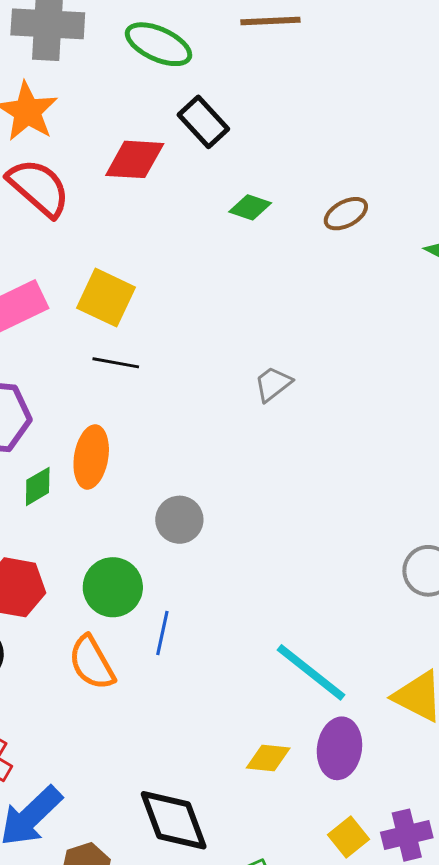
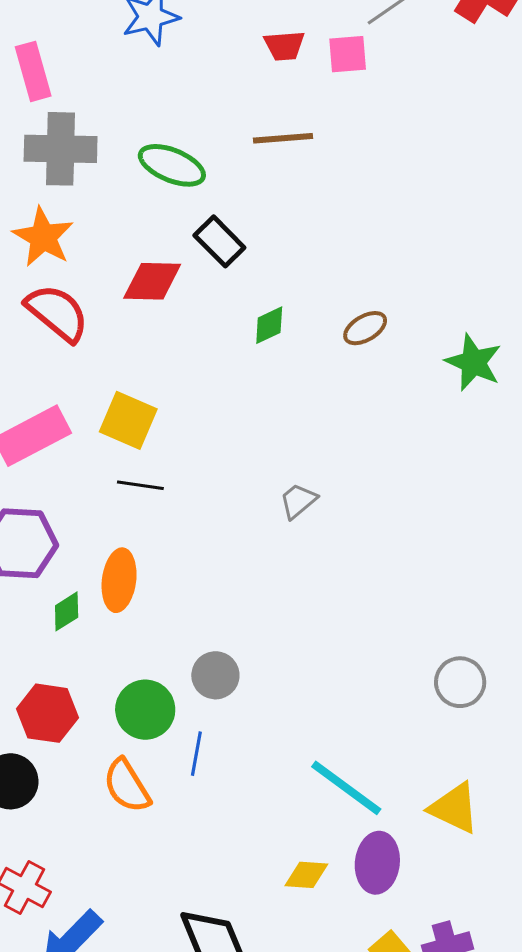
green diamond: (250, 207) -> (269, 325), turned -42
gray circle: (179, 520) -> (215, 675), moved

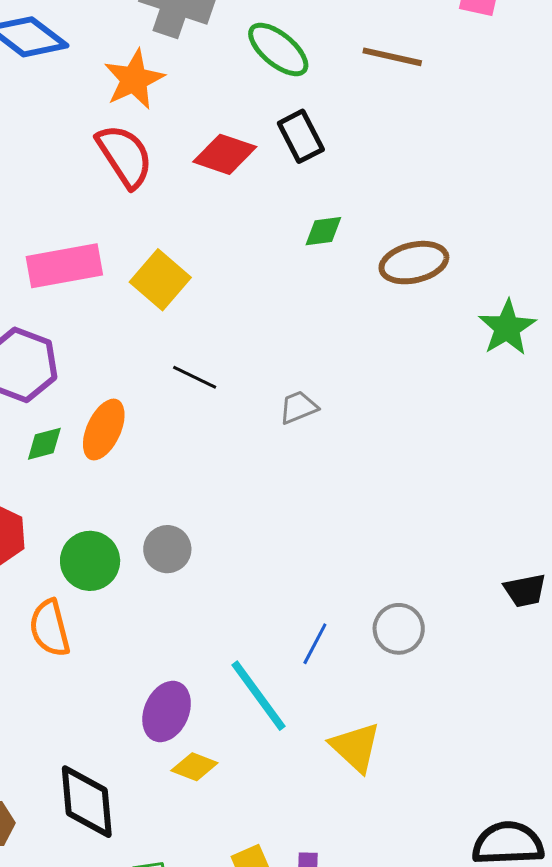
brown ellipse: (365, 328) -> (414, 263), size x1.5
black line: (140, 485) -> (195, 377), moved
blue line: (196, 754) -> (315, 644), moved
purple ellipse: (377, 863) -> (167, 711), moved

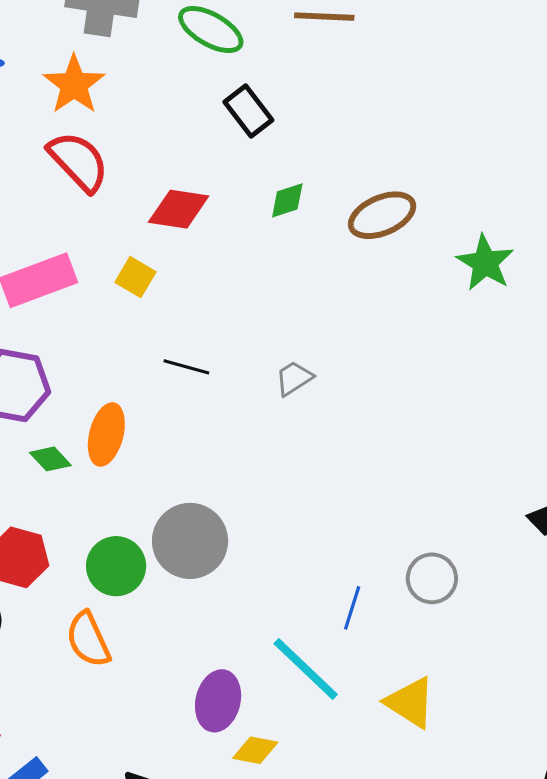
red diamond: (225, 154) -> (179, 209), moved
yellow square: (160, 280) -> (135, 277), size x0.7
green diamond: (44, 444) -> (50, 459), turned 72
gray circle: (167, 549) -> (190, 541), size x1.6

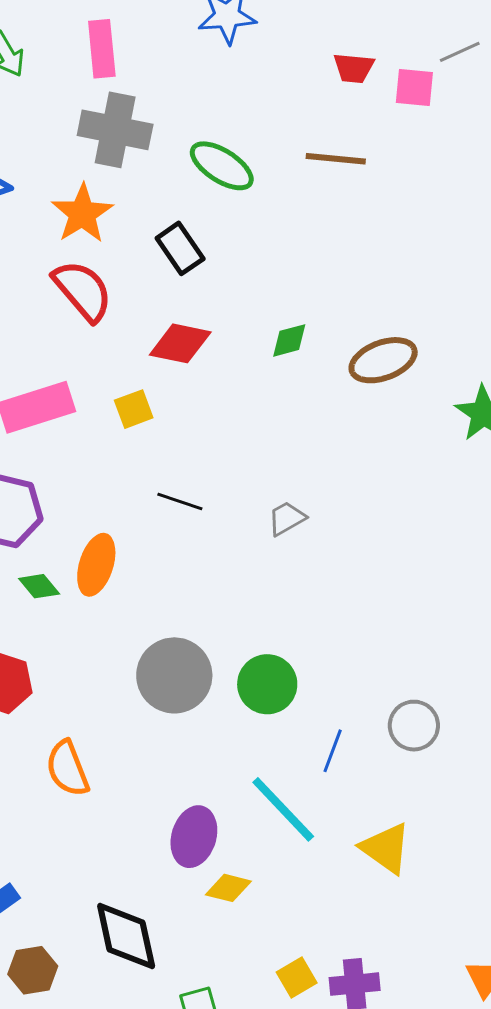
black rectangle: (248, 111) -> (180, 248), moved
yellow square: (135, 277) -> (134, 409), turned 36
green circle: (116, 566) -> (267, 684), moved

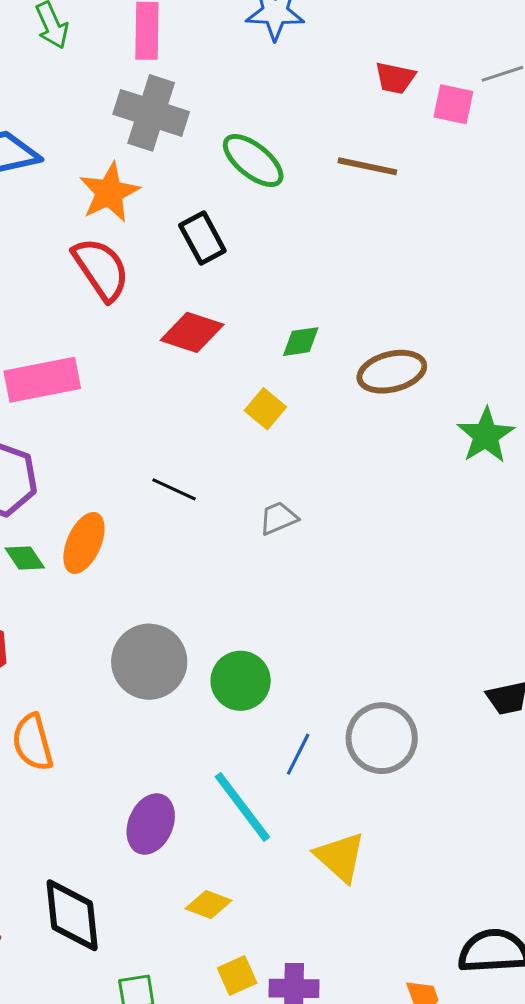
yellow square: (134, 409) -> (265, 409), moved, turned -36
gray circle: (414, 726) -> (382, 738), size x1.4
yellow diamond: (228, 888) -> (208, 905), moved

